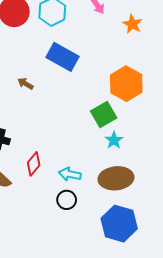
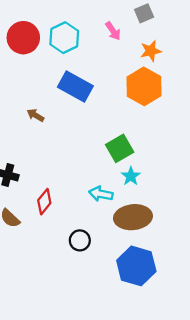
orange star: (132, 24) -> (151, 51), turned 30
orange hexagon: (126, 84) -> (144, 86), moved
cyan arrow: (70, 174) -> (101, 194), moved

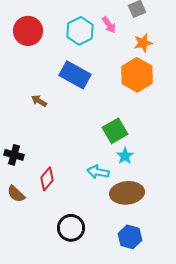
cyan hexagon: (64, 38) -> (80, 31), moved
black circle: (80, 240) -> (71, 228), moved, size x1.4
blue hexagon: (136, 266) -> (130, 237), size x0.7

